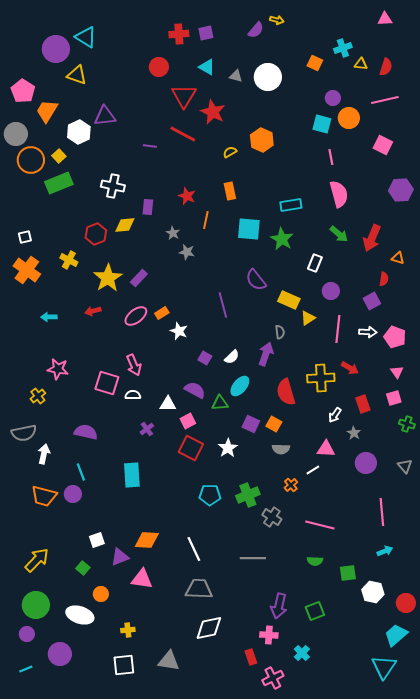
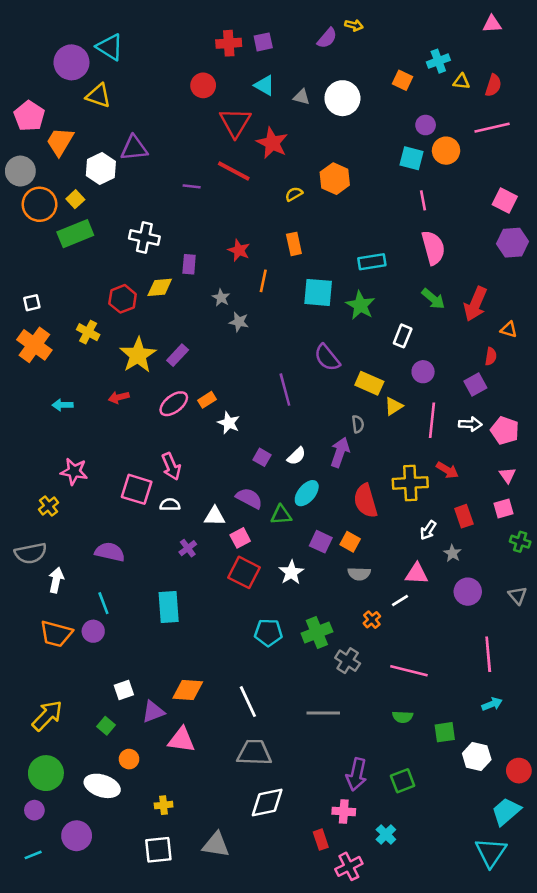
pink square: (383, 145) -> (505, 200), moved

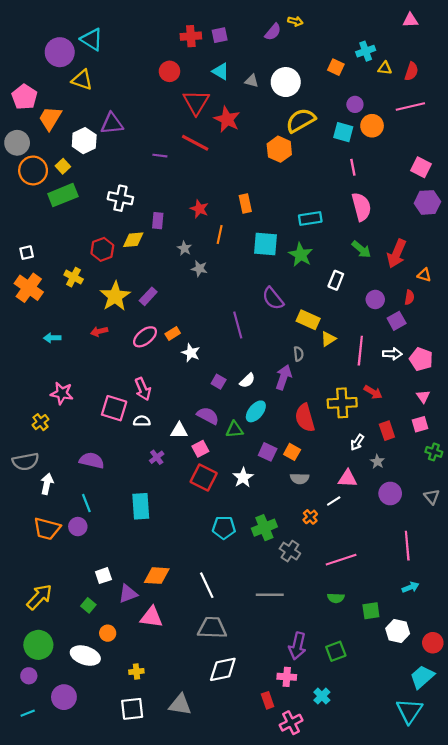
yellow semicircle: (294, 194) -> (301, 120), moved, size x2.0
purple circle: (423, 372) -> (375, 299), moved
pink line: (409, 671) -> (341, 560), turned -32

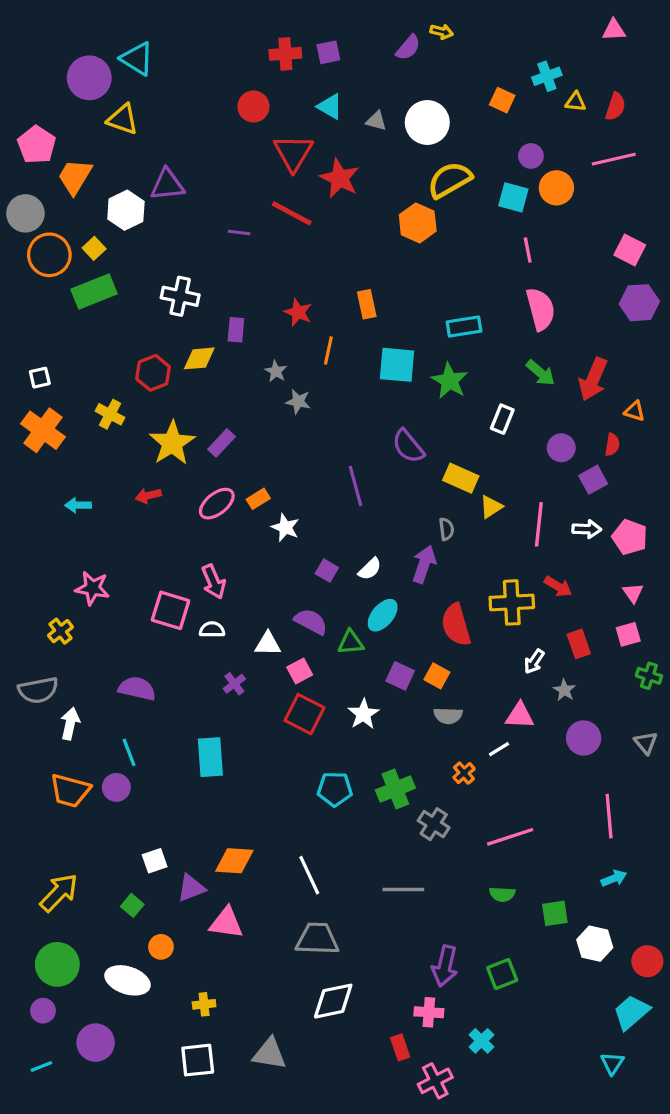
cyan triangle: (409, 711) -> (612, 1063), size x0.6

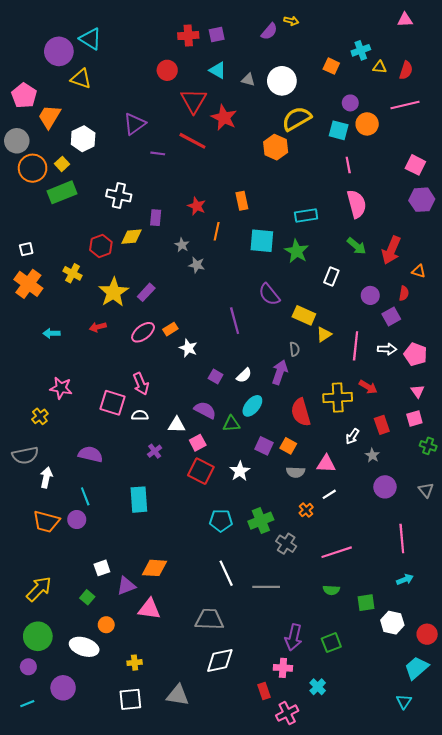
purple triangle: (167, 185) -> (135, 124), moved, turned -30
pink triangle: (520, 716) -> (326, 464), moved
white line: (309, 875) -> (226, 573), moved

